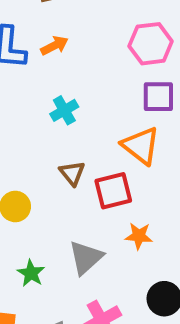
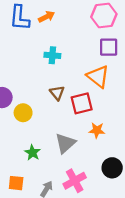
cyan cross: (64, 110) -> (52, 55), turned 35

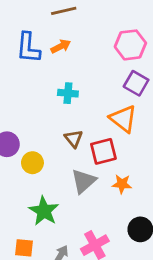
purple square: (109, 47) -> (136, 83), turned 30
gray triangle: (65, 143) -> (84, 181), moved
green star: (32, 153) -> (44, 211), size x1.5

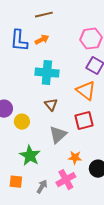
cyan cross: (68, 93) -> (47, 73), size x1.6
red square: (103, 151) -> (84, 121), moved
orange star: (122, 184) -> (75, 158), moved

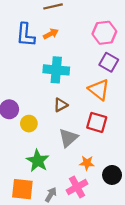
brown triangle: (51, 105) -> (61, 105), turned 40
red square: (84, 121) -> (97, 122), turned 30
orange square: (16, 182) -> (22, 189), size x1.5

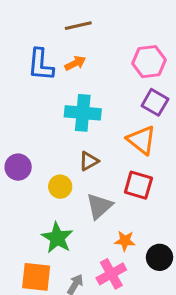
yellow circle: (29, 124) -> (60, 187), moved

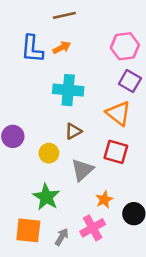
orange star: (125, 241) -> (104, 199), turned -30

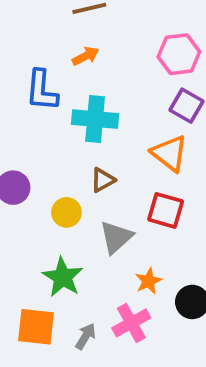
blue L-shape: (32, 49) -> (42, 90), moved

